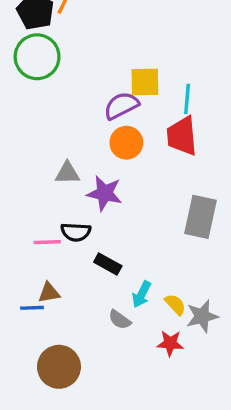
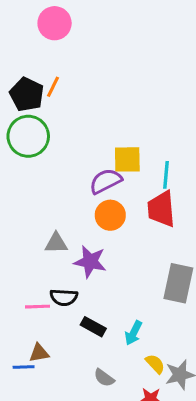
cyan arrow: (142, 294) -> (133, 333), moved

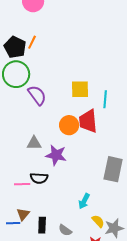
purple semicircle: (106, 181) -> (37, 95), moved, turned 80
red trapezoid: (161, 209) -> (88, 121), moved
black rectangle: (93, 327) -> (42, 225), moved, turned 63
brown triangle: (39, 353) -> (23, 214), turned -40

